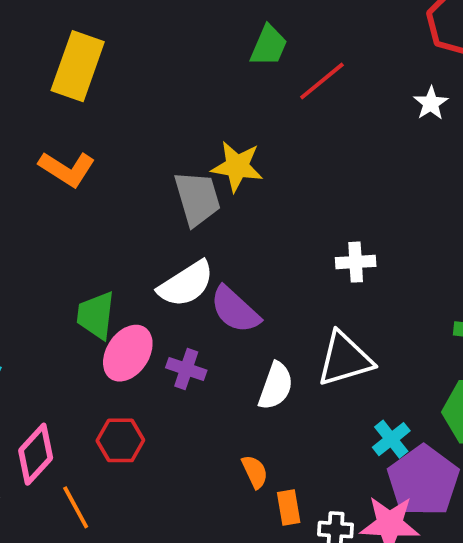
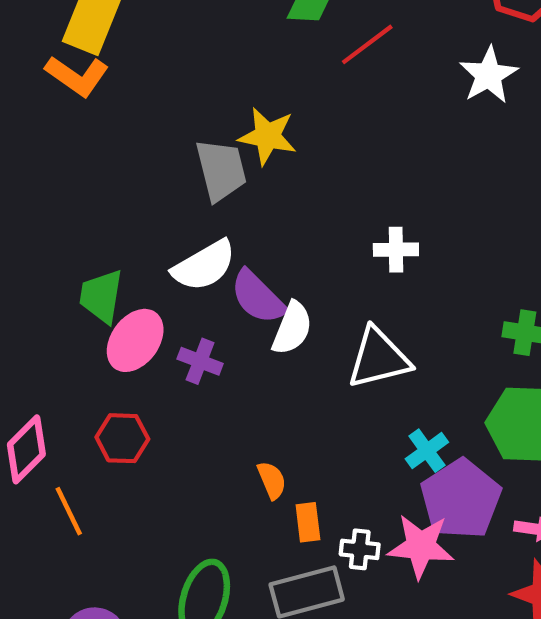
white star: (431, 103) -> (489, 75), size x1.5
orange L-shape: (67, 169) -> (77, 76), moved
white semicircle: (276, 386) -> (292, 328), moved

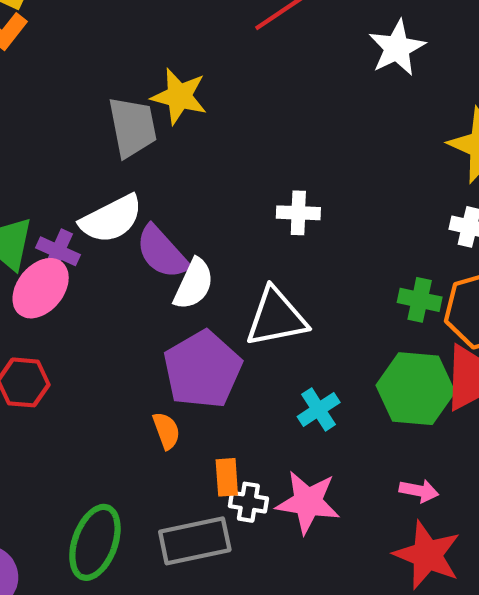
purple cross: (200, 361) -> (58, 251), moved
purple pentagon: (461, 499) -> (203, 370), moved
orange rectangle: (308, 522) -> (227, 477), moved

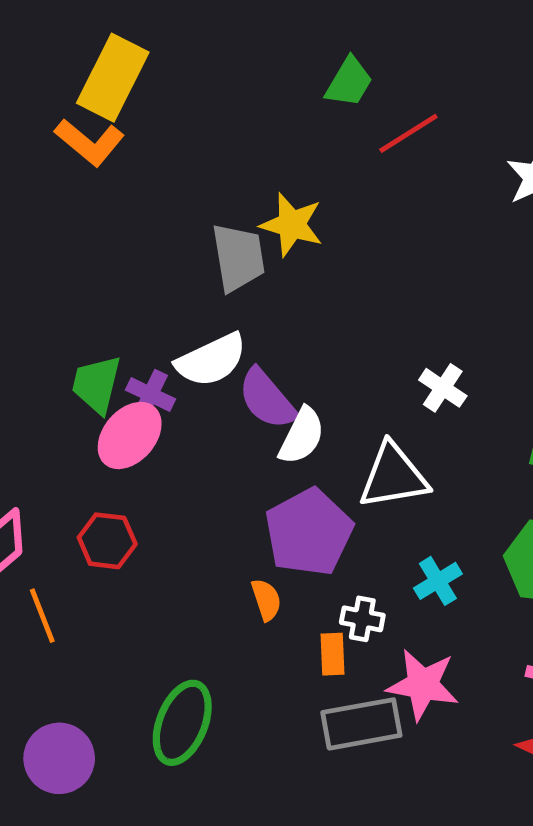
white cross: (298, 213) -> (443, 388), moved, turned 30
white cross: (248, 502) -> (362, 619), moved
gray rectangle: (195, 541) -> (361, 724), moved

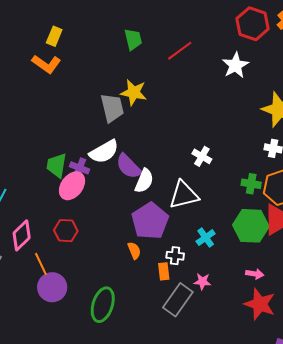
yellow rectangle: (113, 78) -> (54, 36), size x0.6
green trapezoid: (349, 82) -> (133, 39), moved, turned -40
pink star: (423, 685) -> (202, 281), size x0.6
gray rectangle: (361, 724) -> (178, 300), turned -40
purple circle: (59, 758) -> (52, 287), moved

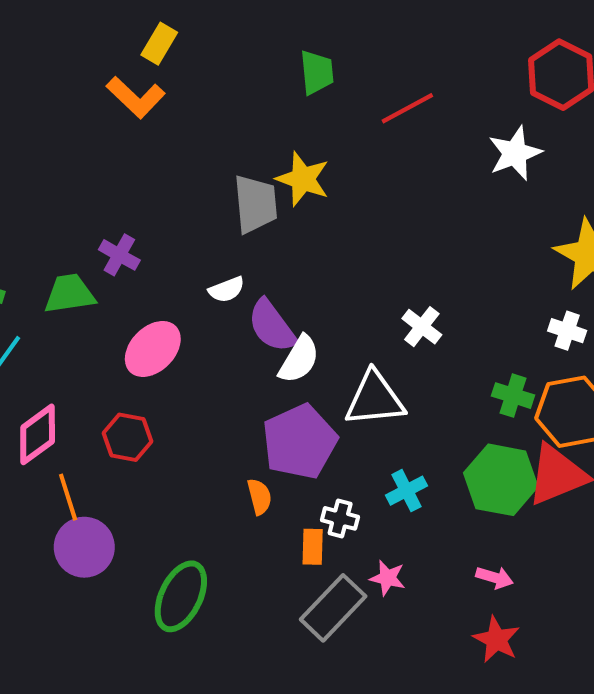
white semicircle: (104, 152) -> (227, 290), size x0.6
green trapezoid: (57, 165) -> (70, 294), moved, turned 64
purple cross: (80, 168) -> (119, 255), moved
red star: (260, 304) -> (496, 639), size x0.7

